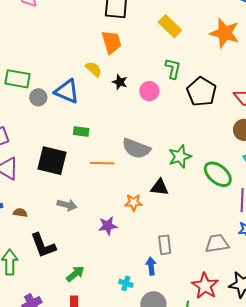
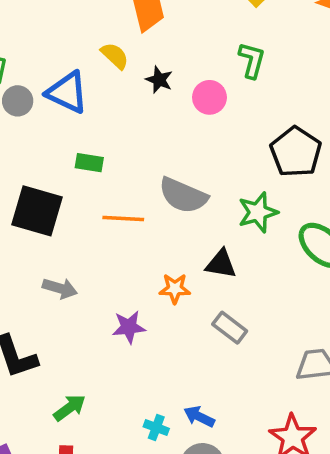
black pentagon: (201, 92) -> (296, 152), moved
gray rectangle: (165, 245) -> (230, 328), moved, turned -48
blue arrow: (151, 266) -> (199, 417), moved, turned -60

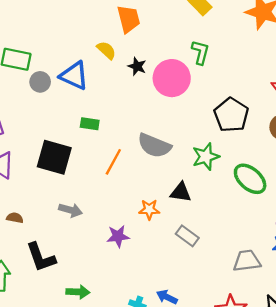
pink circle: (209, 97) -> (172, 78), size x1.6
orange line: (123, 219) -> (113, 162), turned -64
green arrow: (70, 408) -> (78, 292), turned 40

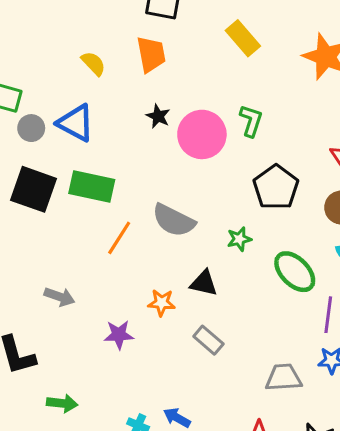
yellow semicircle: (106, 50) -> (93, 63), moved
green L-shape: (200, 52) -> (251, 121), moved
green rectangle: (90, 124) -> (92, 187), size x1.8
black square: (54, 157) -> (34, 189), moved
green star: (206, 157) -> (239, 239), size x0.7

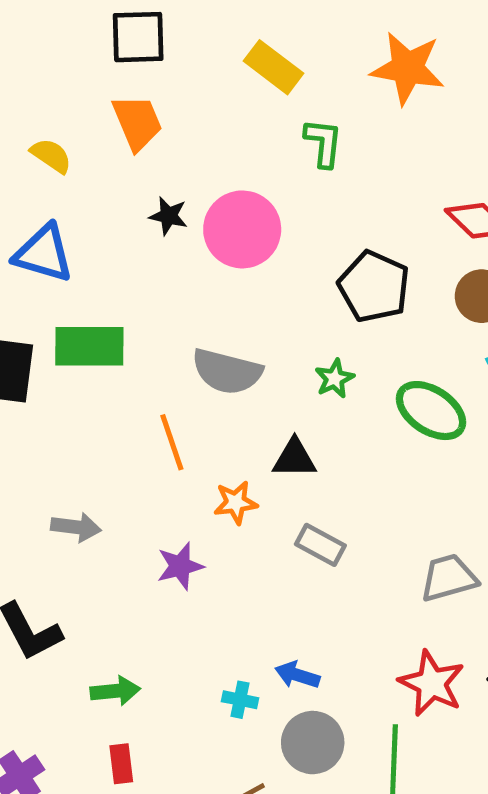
green L-shape: (251, 121) -> (323, 143), moved
orange line: (119, 238) -> (172, 442), moved, turned -39

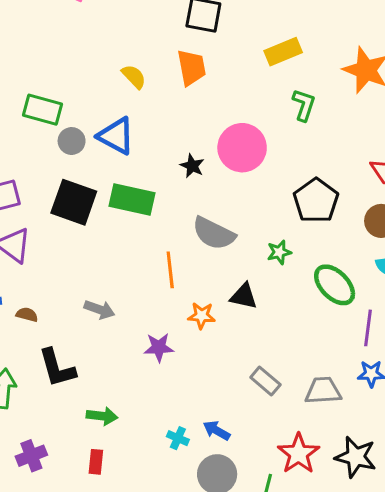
yellow rectangle: (274, 67) -> (283, 52), turned -72
black star: (168, 216) -> (192, 166), moved
gray rectangle: (320, 545) -> (265, 381), moved

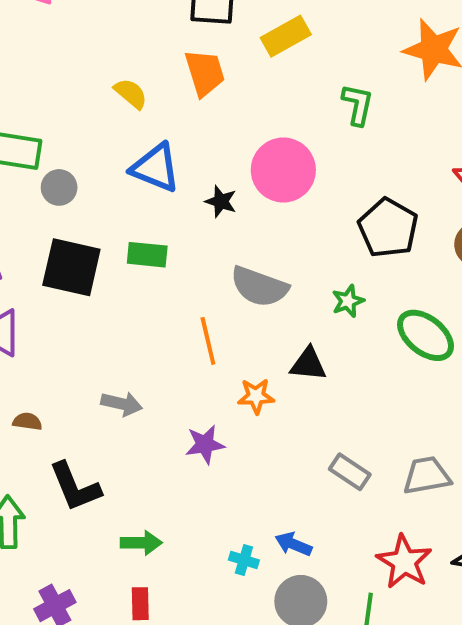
yellow rectangle: (283, 52) -> (286, 36), moved
blue triangle: (116, 136) -> (155, 168), moved
green rectangle: (132, 199) -> (147, 255), size x0.7

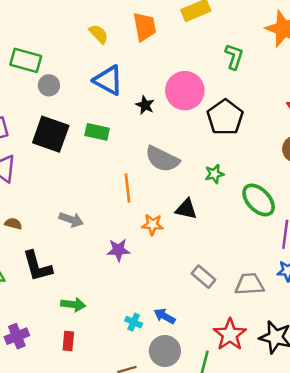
black pentagon: (388, 228) -> (225, 117), moved

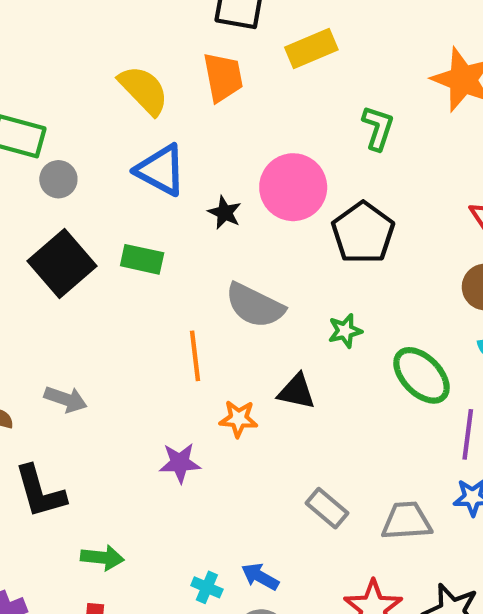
yellow semicircle: (99, 34) -> (144, 90), size x1.5
black square: (51, 134) -> (62, 263), turned 30
gray arrow: (71, 220) -> (66, 399), moved

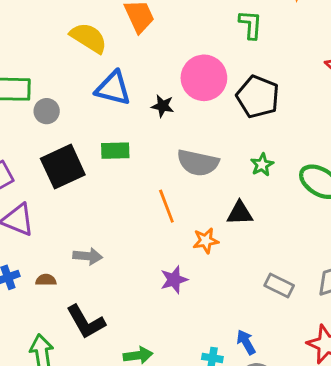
black square: (62, 263) -> (63, 167), turned 30
blue arrow: (260, 577) -> (246, 342), turned 45

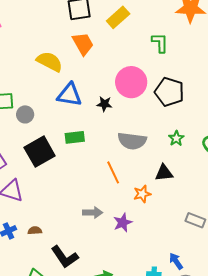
gray arrow: (88, 256) -> (93, 213), moved

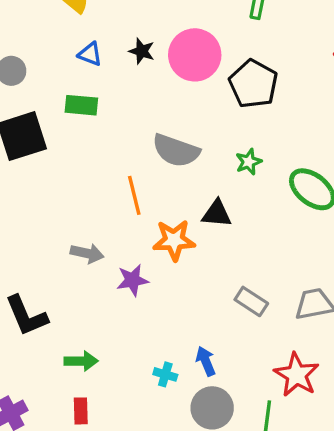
blue triangle: (69, 95) -> (90, 54), size x0.6
black star: (104, 104) -> (142, 51), moved
green rectangle: (75, 137) -> (81, 105), moved
orange star: (142, 194) -> (174, 240), size x1.4

